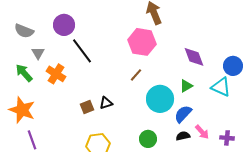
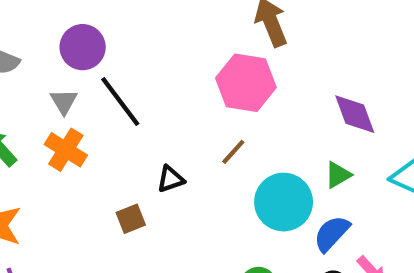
gray triangle: (38, 53) -> (64, 102), moved
black triangle: (106, 103) -> (171, 179), moved

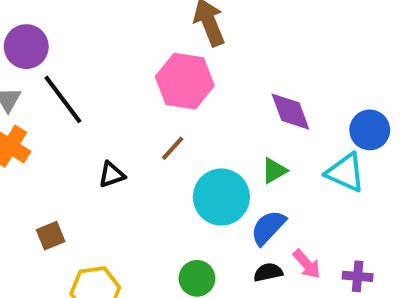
brown square: (131, 219) -> (51, 236), moved

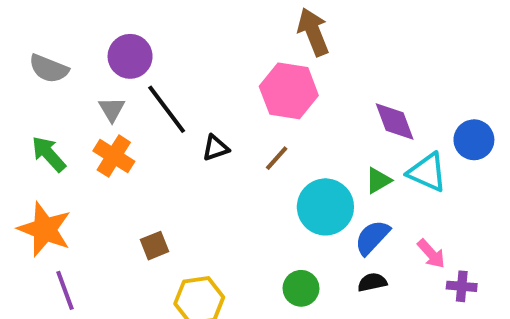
cyan triangle: (345, 173) -> (427, 172), moved
black triangle: (112, 175) -> (216, 148), moved
pink arrow: (307, 264) -> (431, 254), moved

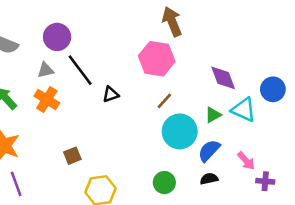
gray triangle: (112, 109) -> (46, 70), turned 48
brown line: (277, 158) -> (164, 101), moved

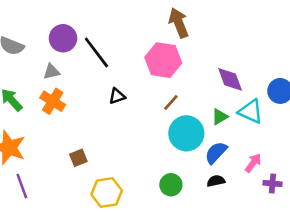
black line: (80, 70) -> (96, 52), moved
pink arrow: (246, 161) -> (253, 163), turned -102

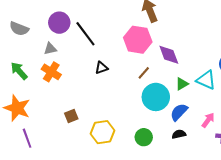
purple diamond: (230, 79) -> (169, 55), moved
yellow hexagon: (107, 192) -> (103, 132), moved

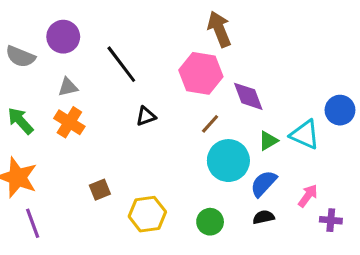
purple circle: (59, 23) -> (63, 37), moved

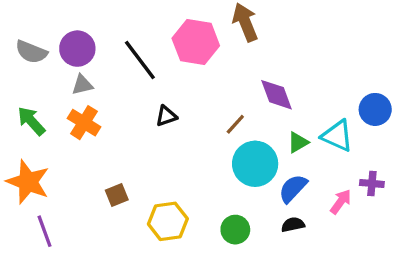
purple circle: (63, 37) -> (77, 49), moved
pink hexagon: (201, 73) -> (196, 42), moved
purple cross: (331, 220) -> (372, 183), moved

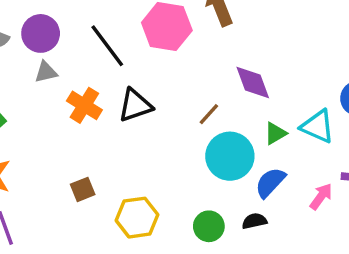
black triangle: (166, 116) -> (135, 105), size x1.5
orange cross: (84, 123) -> (84, 105), moved
black semicircle: (293, 225) -> (254, 221), moved

